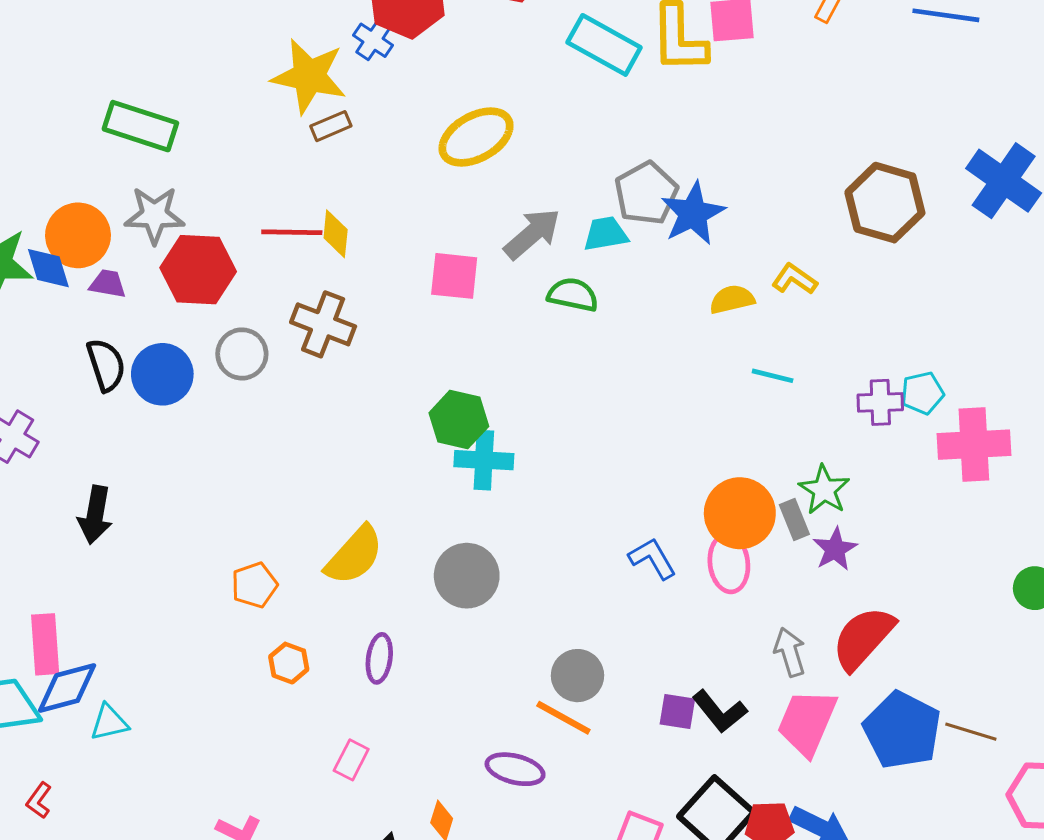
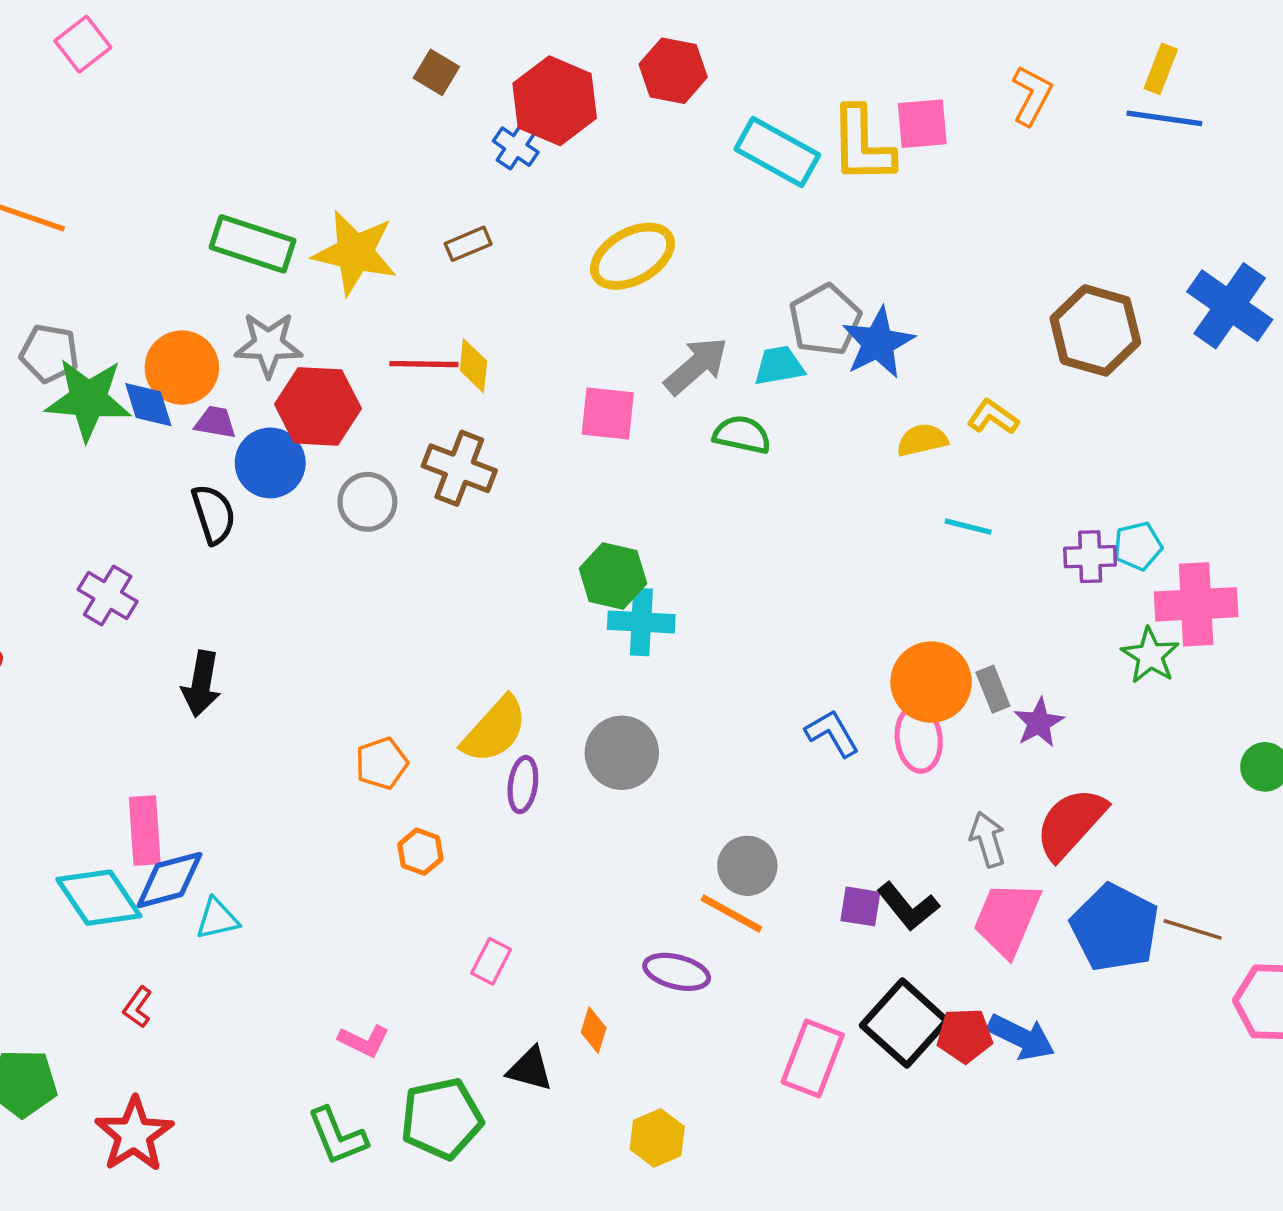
yellow star: (309, 76) -> (355, 253), moved
blue circle: (162, 374) -> (270, 463), moved
green star: (824, 490) -> (1150, 656), moved
purple ellipse: (379, 658) -> (523, 785), moved

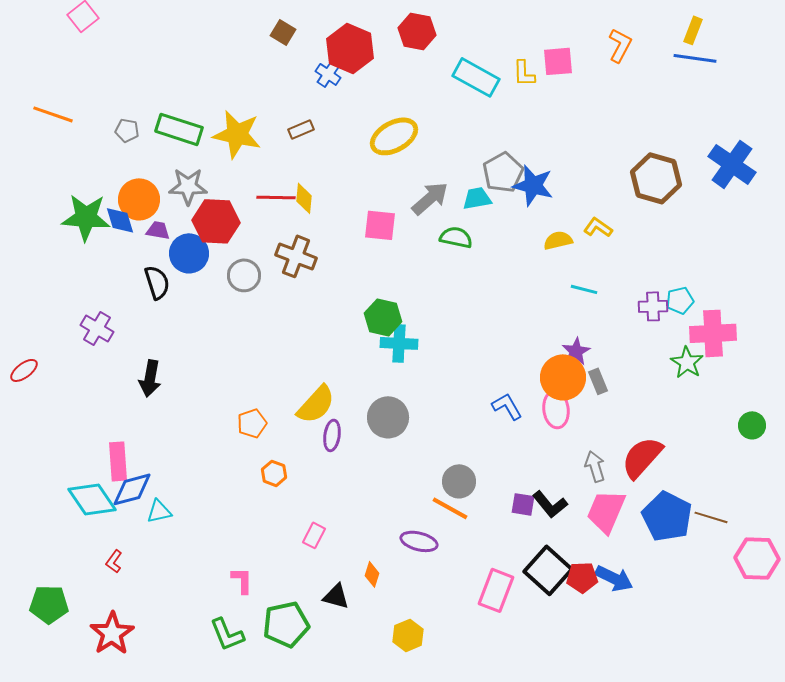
yellow L-shape: (862, 145) -> (524, 73), size x0.6
blue star: (878, 343) -> (533, 185), turned -30
gray pentagon: (49, 353) -> (127, 130), moved, size x0.7
purple star: (1039, 723) -> (576, 351), moved
pink L-shape: (364, 1041) -> (242, 580), turned -116

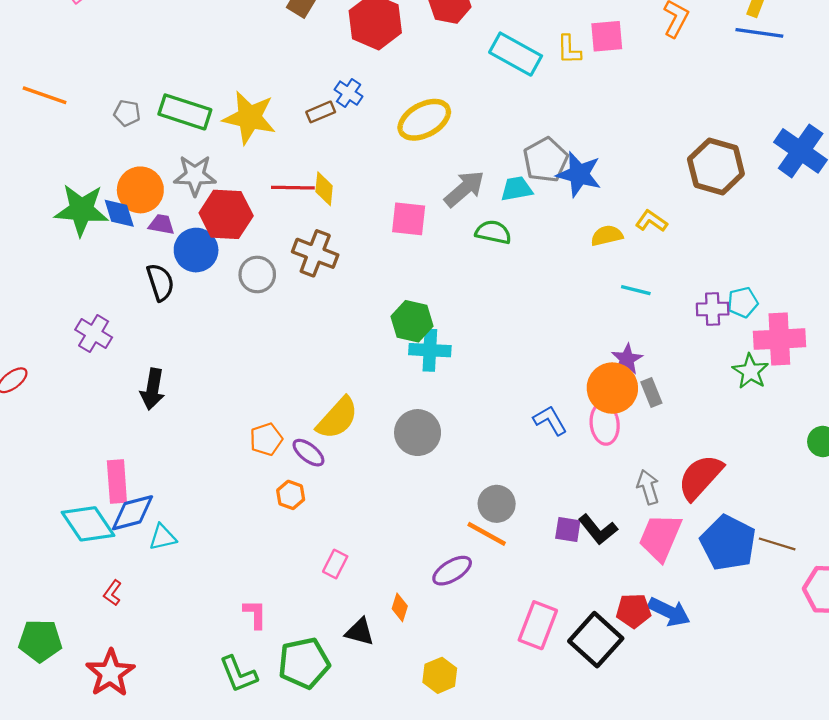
blue cross: (328, 74) -> (349, 93), moved
purple ellipse: (332, 435) -> (308, 453), moved, turned -60
purple ellipse: (419, 541) -> (452, 571), turned -45
black square: (548, 570) -> (596, 640), moved

